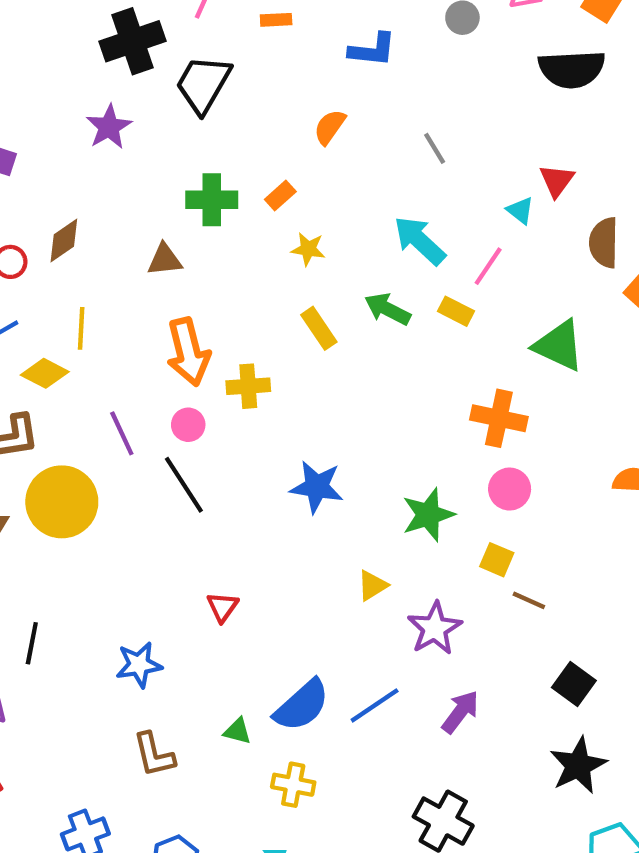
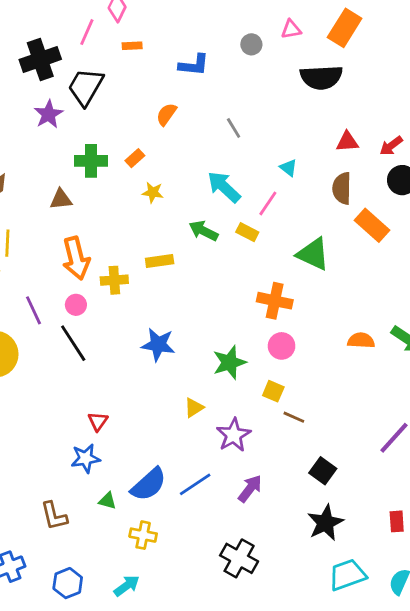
purple star: (109, 127) -> (49, 114), moved
red triangle: (557, 180) -> (347, 142), moved, turned 50
yellow rectangle: (319, 328) -> (160, 261), moved, turned -64
blue star: (139, 665) -> (86, 458), moved

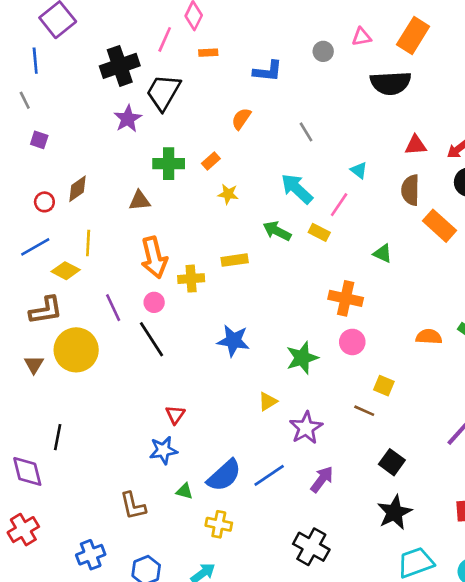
green triangle: (313, 254) -> (383, 253), size x0.6
yellow square: (273, 391) -> (384, 386), moved

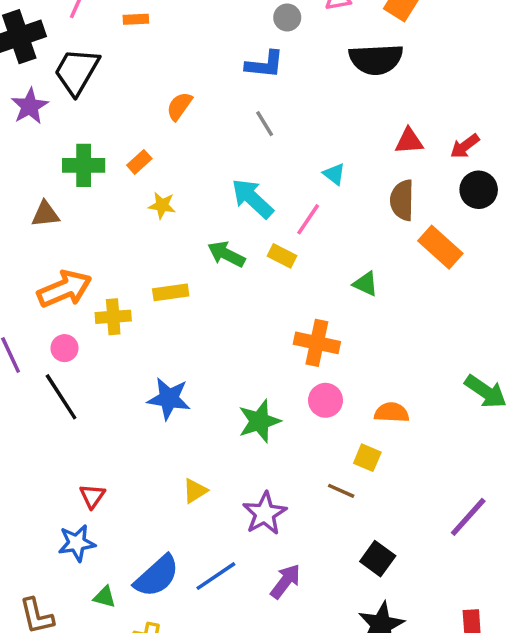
blue L-shape: (268, 71) -> (265, 64), moved
orange arrow: (154, 257) -> (64, 289), turned -99
orange semicircle: (429, 337) -> (392, 412), moved
yellow triangle: (268, 401) -> (195, 491), moved

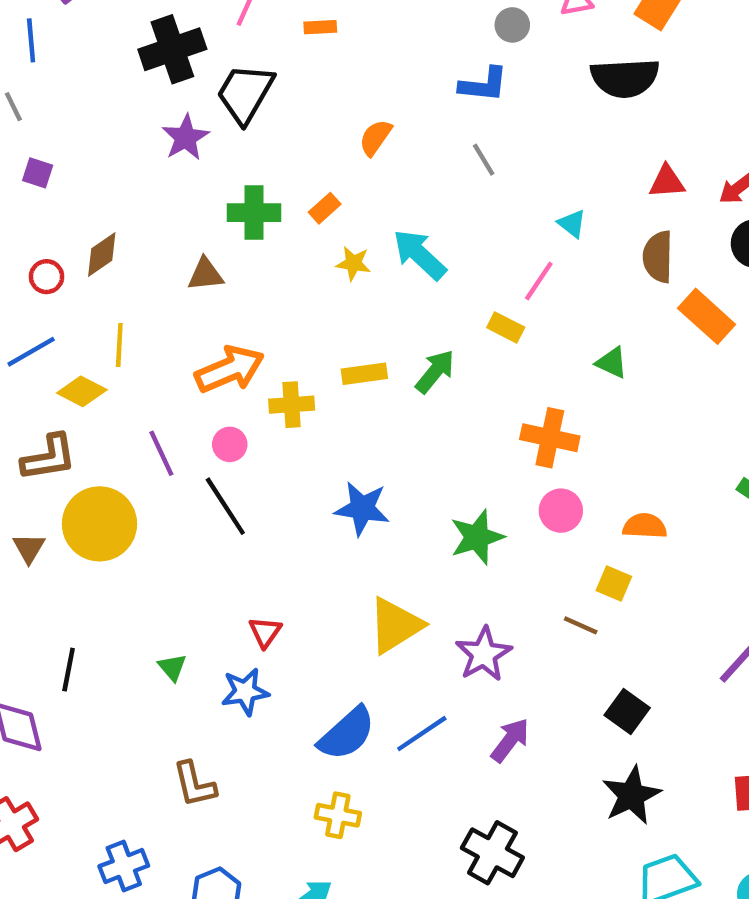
cyan arrow: (252, 198) -> (420, 255), moved
green arrow: (226, 254) -> (435, 372), moved, turned 102
yellow triangle: (195, 491) -> (395, 625), size x1.8
green triangle: (105, 597) -> (172, 667), moved, turned 35

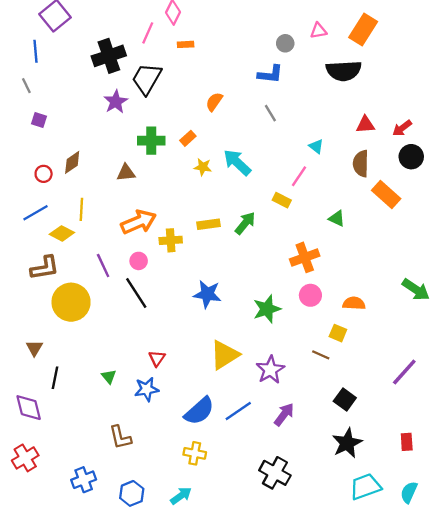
orange cross: (550, 438) -> (305, 257), turned -32
brown triangle: (29, 548) -> (34, 348), moved

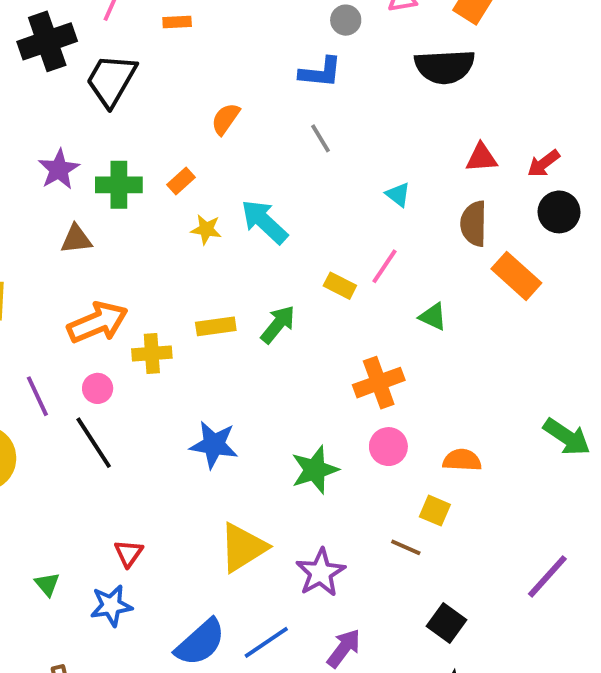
purple star: (116, 102) -> (59, 169), moved
pink line: (299, 176) -> (385, 266), moved

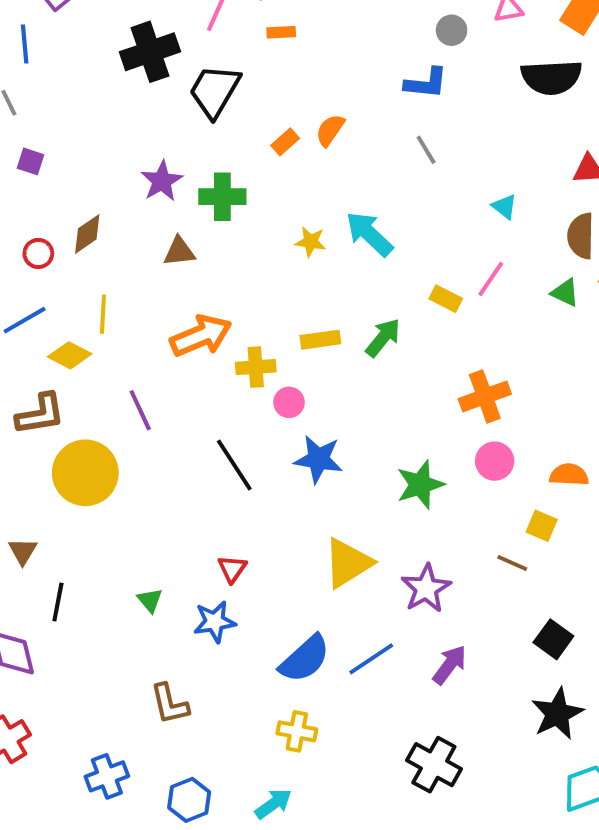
orange rectangle: (181, 181) -> (285, 142), moved
green triangle: (433, 317) -> (565, 293), moved
pink circle: (98, 388) -> (289, 402), moved
black line: (94, 443) -> (234, 465), moved

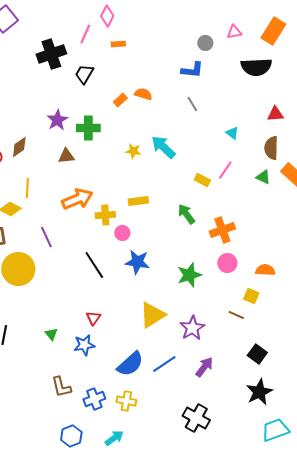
black trapezoid: (215, 91) -> (84, 74), size x0.7
orange semicircle: (330, 130) -> (143, 94), turned 72
green arrow: (383, 338) -> (186, 214), moved, turned -75
blue cross: (107, 776) -> (94, 399), moved

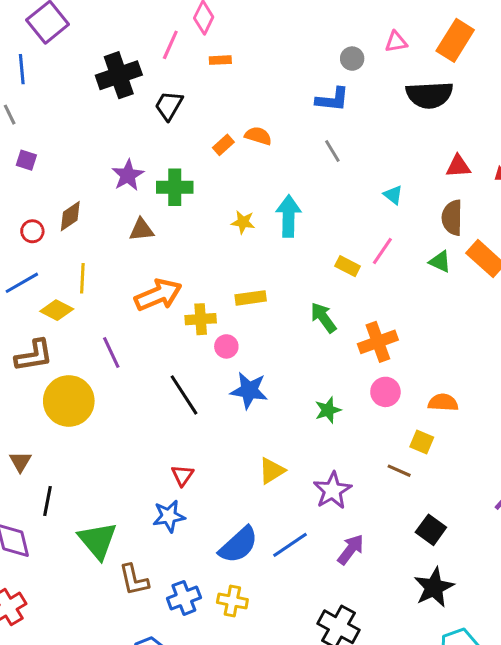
cyan arrow: (163, 147) -> (288, 216), turned 48
green star: (189, 275) -> (328, 410), size x0.7
yellow triangle: (152, 315) -> (272, 471), size x0.7
green triangle: (51, 334) -> (98, 540), moved, size x2.0

